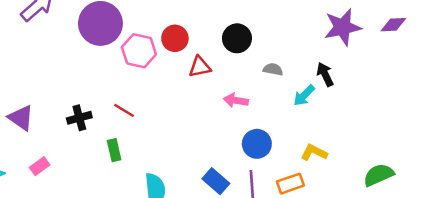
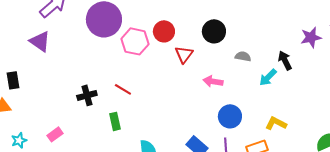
purple star: (343, 27) -> (311, 37), moved, size x0.7
red triangle: (200, 67) -> (184, 54), turned -42
purple triangle: (21, 118) -> (40, 41), moved

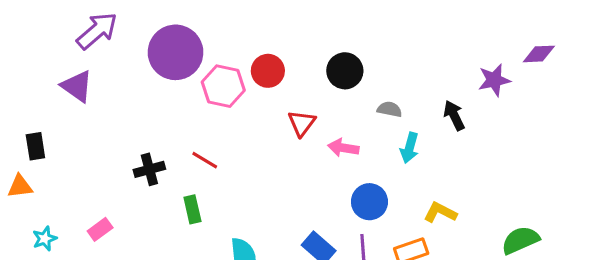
red triangle: (184, 54) -> (302, 123), moved
cyan arrow: (268, 77) -> (410, 148), moved, turned -30

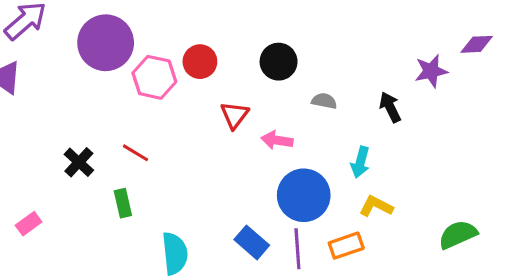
cyan arrow: (410, 148) -> (360, 162), moved
black cross: (149, 169) -> (79, 162), turned -32
blue circle: (369, 202) -> (304, 195), size x1.4

